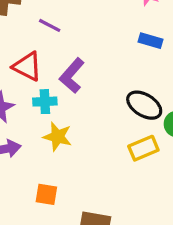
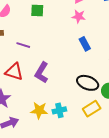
blue rectangle: (150, 41) -> (85, 44), turned 56
cyan cross: (45, 102) -> (59, 110), moved

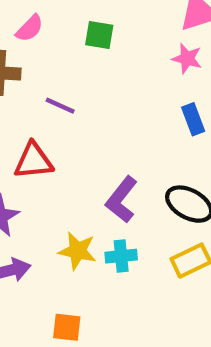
red triangle: (14, 72) -> (34, 161), turned -30
purple L-shape: (42, 73) -> (122, 200), moved

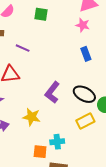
cyan cross: (121, 256) -> (57, 142), moved
orange square: (67, 327) -> (40, 152), moved

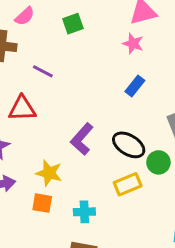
green square: (41, 14) -> (73, 24), turned -32
blue rectangle: (86, 54) -> (135, 86), turned 56
orange square: (40, 152) -> (42, 203), moved

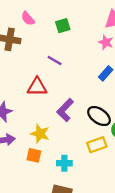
pink semicircle: (25, 16) -> (28, 19), turned 88
purple line: (43, 71) -> (55, 61), moved
red triangle: (22, 109) -> (37, 87), moved

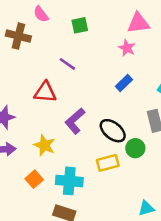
orange square: (34, 155) -> (34, 179), moved, turned 32
cyan cross: (64, 163) -> (69, 181), size x1.5

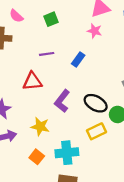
purple line: (67, 64) -> (47, 54), turned -32
blue rectangle: (124, 83) -> (78, 59), moved

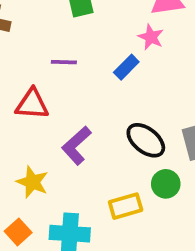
blue rectangle: (78, 59) -> (126, 67), moved
black ellipse: (96, 103) -> (146, 140), moved

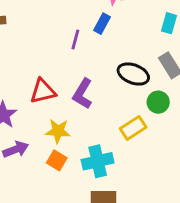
purple line: (64, 62) -> (75, 39), moved, turned -60
red triangle: (32, 104) -> (43, 91), moved
orange square: (18, 232) -> (57, 160), moved

